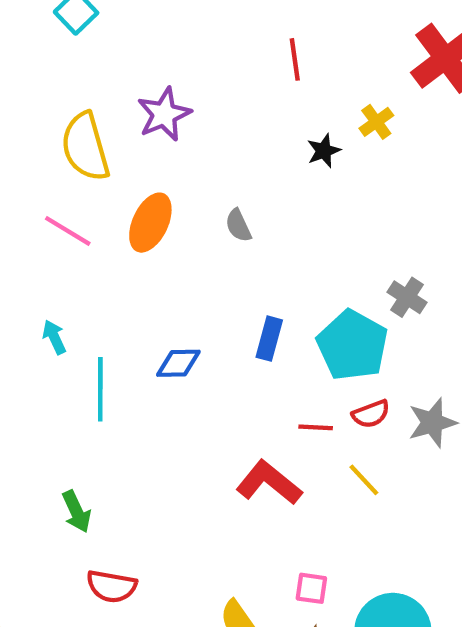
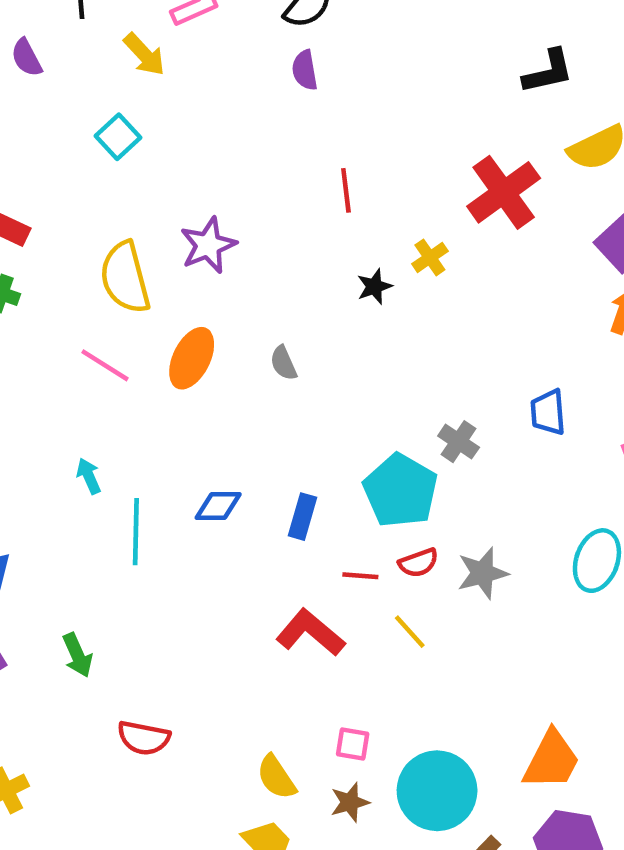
blue rectangle: (269, 339) -> (302, 517), moved
green arrow: (76, 512) -> (77, 655), moved

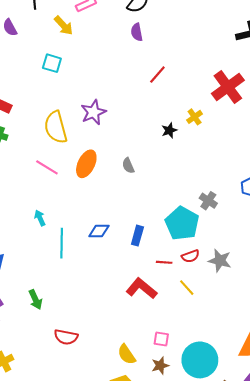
cyan square: (118, 137) -> (52, 63), turned -30
red line: (346, 190) -> (157, 75), moved, turned 48
gray star: (483, 573) -> (220, 261), turned 30

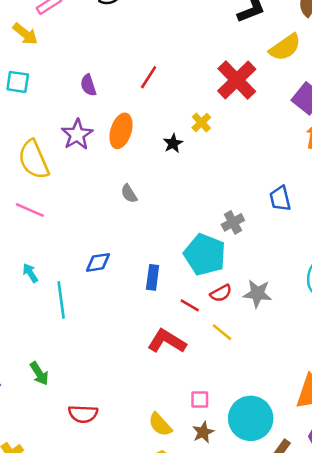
purple semicircle: (137, 32) -> (88, 85), moved
orange ellipse: (86, 164) -> (121, 131), moved
gray cross: (208, 201) -> (233, 222), turned 36
blue diamond: (99, 231) -> (98, 262), moved
red line: (164, 262) -> (190, 305), turned 35

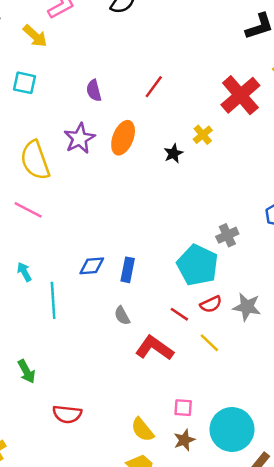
gray semicircle: (129, 194) -> (122, 316), moved
blue rectangle: (153, 277) -> (128, 270), moved

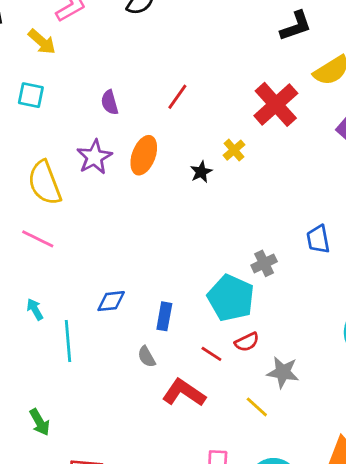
blue rectangle: (128, 270) -> (164, 316), moved
gray star: (247, 307) -> (283, 372), moved
yellow line: (209, 343) -> (257, 407), moved

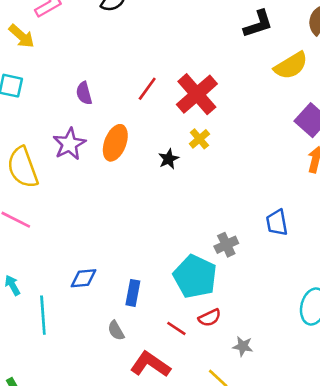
red cross: (276, 104) -> (197, 94), moved
gray star: (283, 372) -> (243, 346), size x0.7

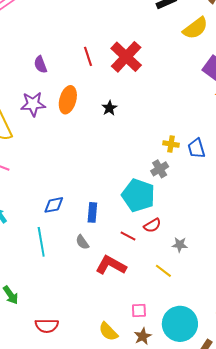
red line: (147, 89) -> (88, 56), turned -48
yellow cross: (199, 139) -> (171, 144), moved, turned -35
purple star: (69, 144) -> (33, 104), turned 30
cyan line: (43, 315) -> (41, 242), moved

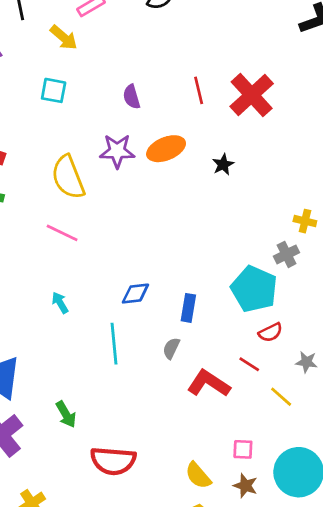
orange ellipse: (68, 100) -> (166, 149), turned 48
red line: (128, 236) -> (249, 364), moved
gray semicircle: (82, 242) -> (171, 348), turned 56
red semicircle: (47, 326) -> (113, 461), size x1.4
brown star: (143, 336) -> (245, 486), turned -30

